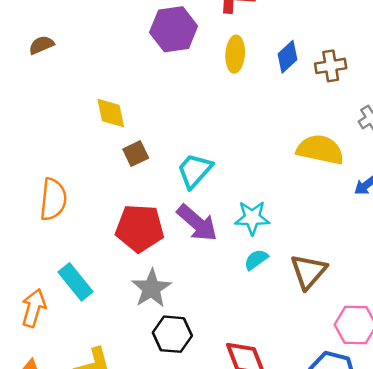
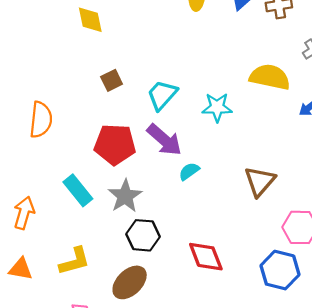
yellow diamond: (111, 113) -> (90, 20), moved
cyan star: (252, 218) -> (217, 107), moved
cyan semicircle: (256, 260) -> (189, 171), moved
cyan rectangle: (75, 282) -> (78, 190), moved

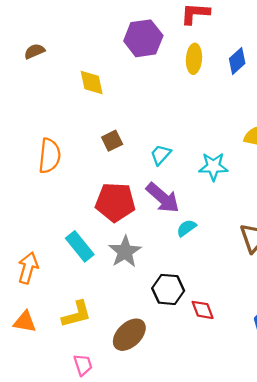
cyan trapezoid: (162, 95) -> (161, 155), size x0.7
orange semicircle: (41, 120) -> (50, 156), moved
black hexagon: (143, 235) -> (168, 289), moved
red diamond: (206, 257) -> (203, 310), size x0.7

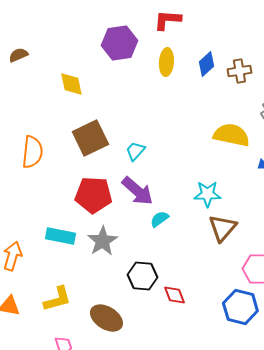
brown square: (112, 141) -> (90, 138), size x1.8
cyan star: (213, 167) -> (207, 194), moved
cyan rectangle: (80, 246) -> (60, 236), turned -40
brown ellipse: (129, 335) -> (106, 318), turned 76

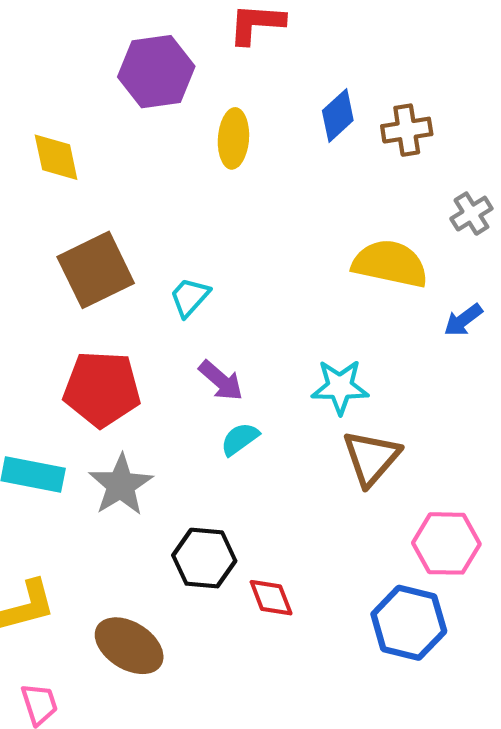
yellow ellipse: (166, 62) -> (233, 138), moved
purple arrow: (137, 191) -> (221, 381), moved, size x0.7

